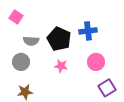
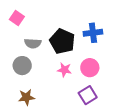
pink circle: (96, 62) -> (90, 68), moved
purple square: (107, 88) -> (88, 95), moved

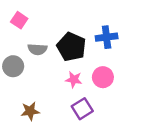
gray circle: (22, 66) -> (13, 66), moved
purple square: (88, 95) -> (82, 109), moved

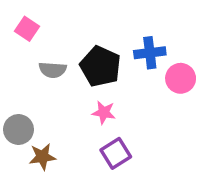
gray circle: (13, 66) -> (18, 129), moved
pink circle: (103, 77) -> (181, 78), moved

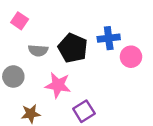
pink star: (104, 112) -> (58, 85), moved, size x1.5
gray circle: (18, 129) -> (13, 77), moved

